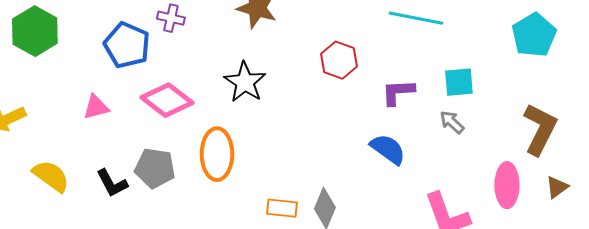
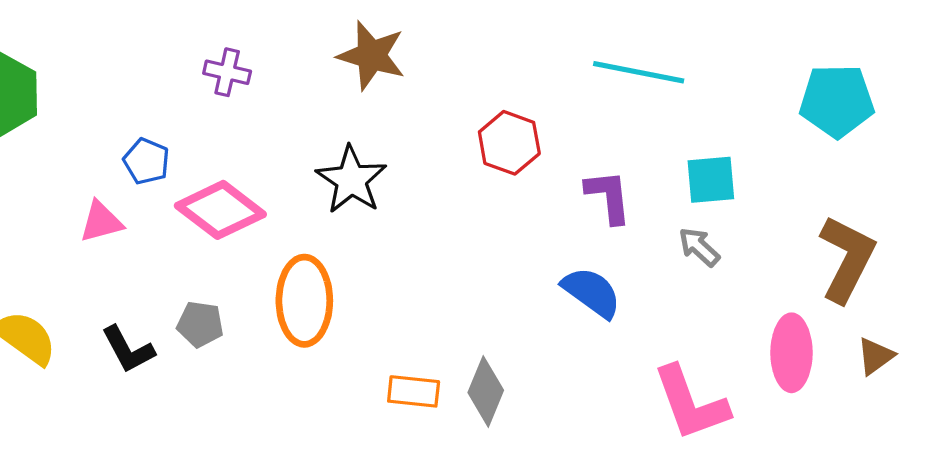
cyan pentagon: (534, 35) -> (837, 101), turned 30
blue pentagon: (127, 45) -> (146, 161), moved, size x0.6
purple L-shape: (398, 92) -> (608, 197), turned 87
gray pentagon: (155, 168) -> (200, 324), size x0.7

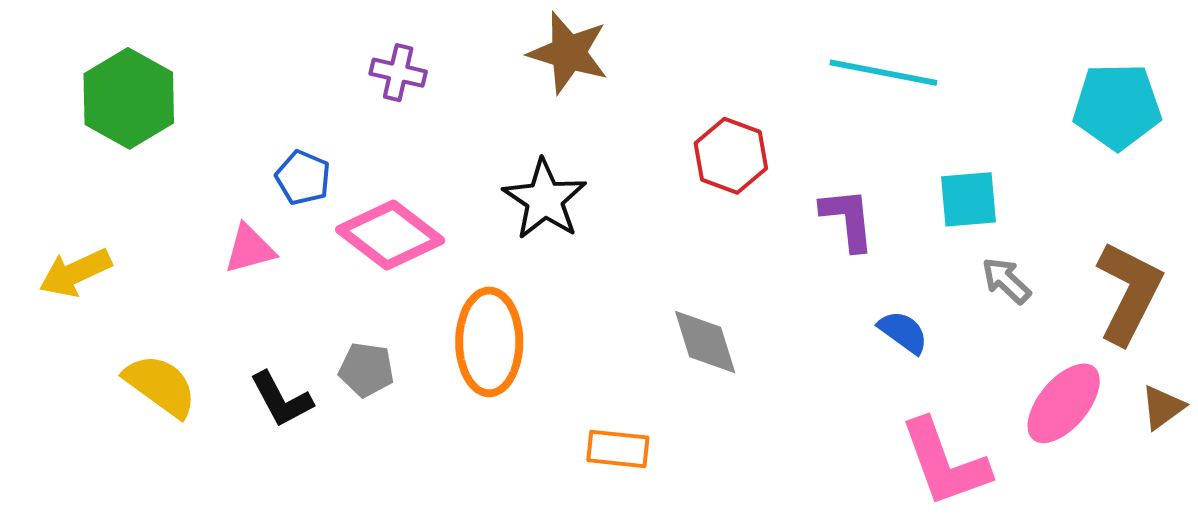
gray arrow: (699, 247) -> (1006, 281), moved
blue semicircle: (592, 292) -> (903, 332), moved, size x0.7
pink ellipse: (791, 353) -> (1064, 403), turned 40
gray diamond: (486, 391) -> (705, 342), moved, turned -40

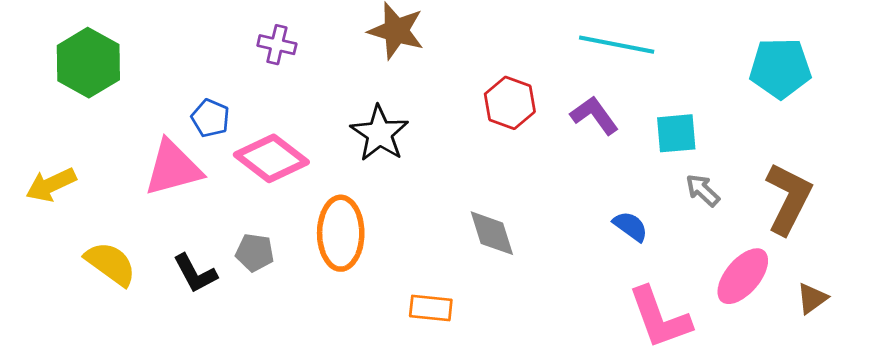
purple L-shape: (848, 219) -> (594, 115), moved, turned -30
pink triangle: (250, 249) -> (173, 168), size x1.6
brown triangle: (1163, 407) -> (812, 298), moved

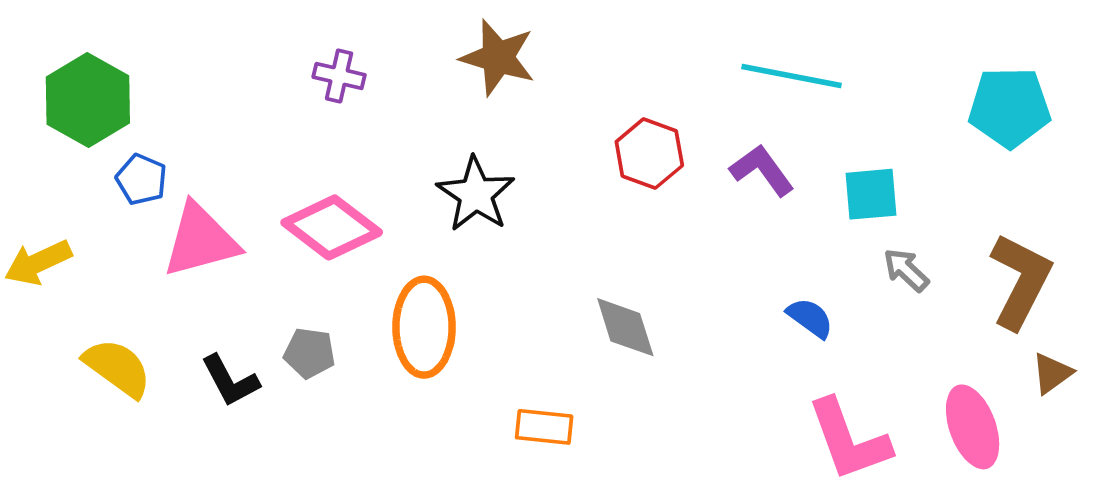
blue pentagon: (210, 118) -> (141, 179), moved
pink ellipse: (743, 276) -> (973, 427), moved, turned -60
brown triangle: (812, 298) -> (1052, 373), moved

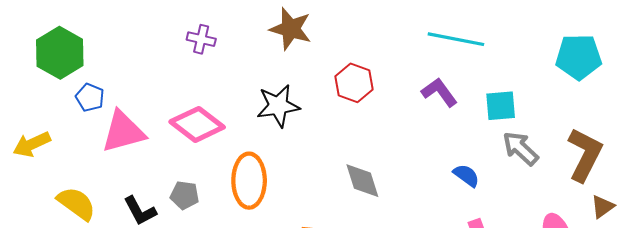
red hexagon: (649, 154) -> (354, 83), moved
black star: (476, 194) -> (278, 106), turned 30
gray arrow: (906, 270) -> (520, 148), size x1.4

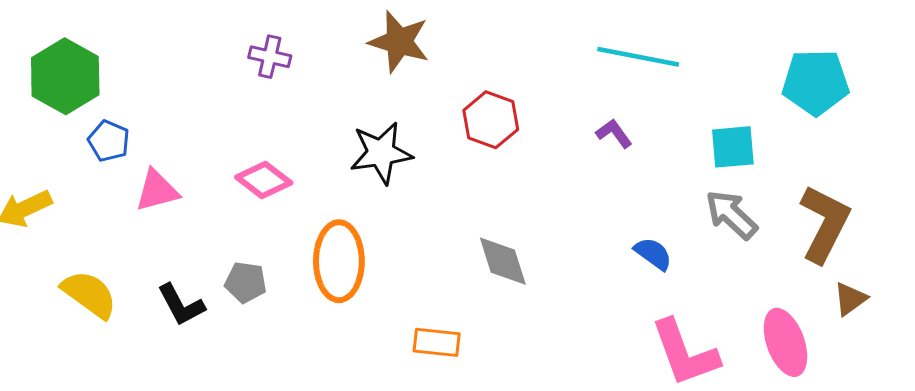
purple L-shape: (439, 92) -> (614, 133), size x0.7
cyan square: (501, 106) -> (733, 147), moved
pink diamond: (197, 124) -> (264, 180), size x0.7
pink triangle: (123, 132) -> (157, 191), size x0.7

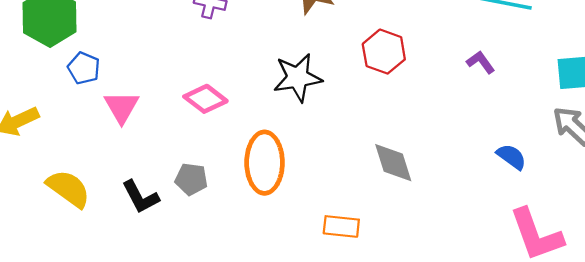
pink triangle: (157, 191) -> (122, 107), turned -45

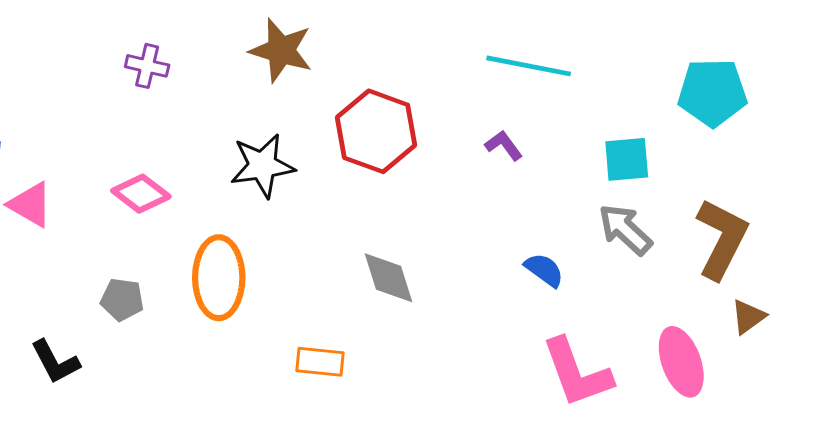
red hexagon: (384, 52) -> (376, 131), size x1.4
pink triangle: (122, 107) -> (30, 205), turned -30
black L-shape: (140, 197) -> (55, 362), moved

